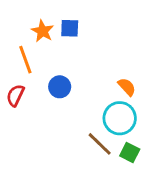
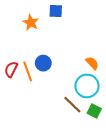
blue square: (70, 28) -> (56, 11), moved
orange line: (25, 60) -> (28, 71), moved

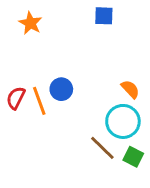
blue square: (56, 11) -> (104, 16), moved
orange star: (31, 23) -> (30, 23), moved

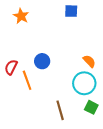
orange line: (39, 101) -> (27, 80), moved
brown line: (102, 148) -> (60, 110), moved, turned 30

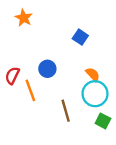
blue square: (71, 11) -> (80, 37), moved, turned 32
orange semicircle: (89, 61) -> (93, 74), moved
brown line: (60, 110) -> (66, 111), moved

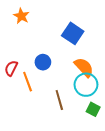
blue square: (80, 37) -> (73, 33), size x1.5
orange semicircle: (93, 74) -> (84, 67), size x1.5

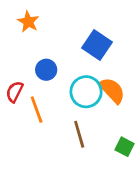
blue circle: (43, 62) -> (46, 70), moved
cyan circle: (86, 85) -> (86, 92), moved

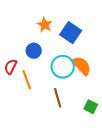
orange star: (28, 22) -> (45, 25), moved

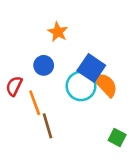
blue square: (71, 33) -> (91, 68), moved
brown line: (58, 98) -> (48, 126), moved

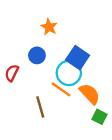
orange semicircle: (105, 85) -> (90, 94), moved
orange line: (35, 103) -> (61, 89), moved, turned -35

